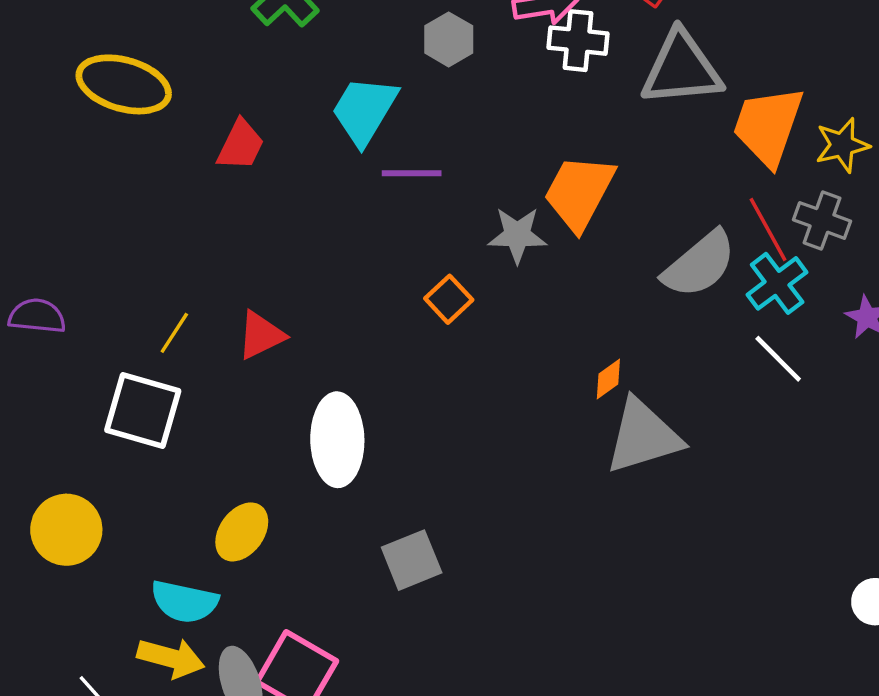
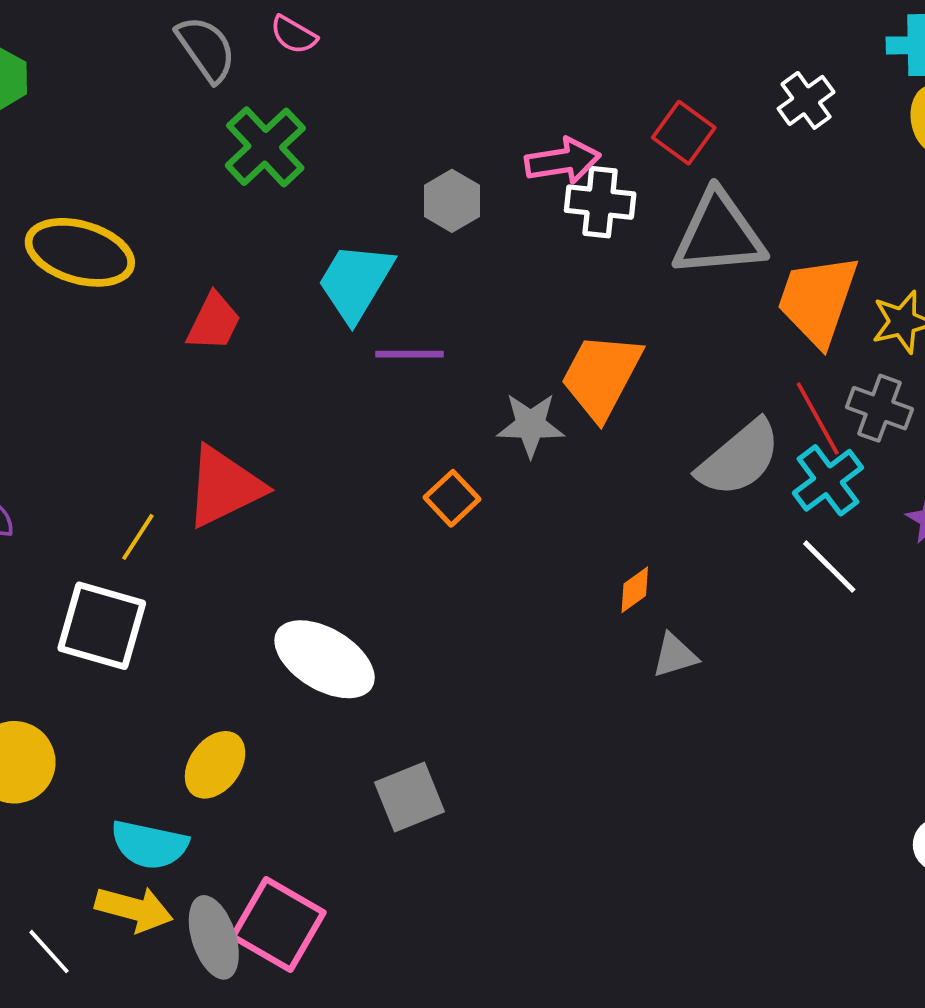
red triangle: (261, 335) -> (224, 487), moved, size x1.5
gray triangle: (643, 436) -> (675, 655), size x0.5
white ellipse: (337, 440) -> (325, 659), turned -58

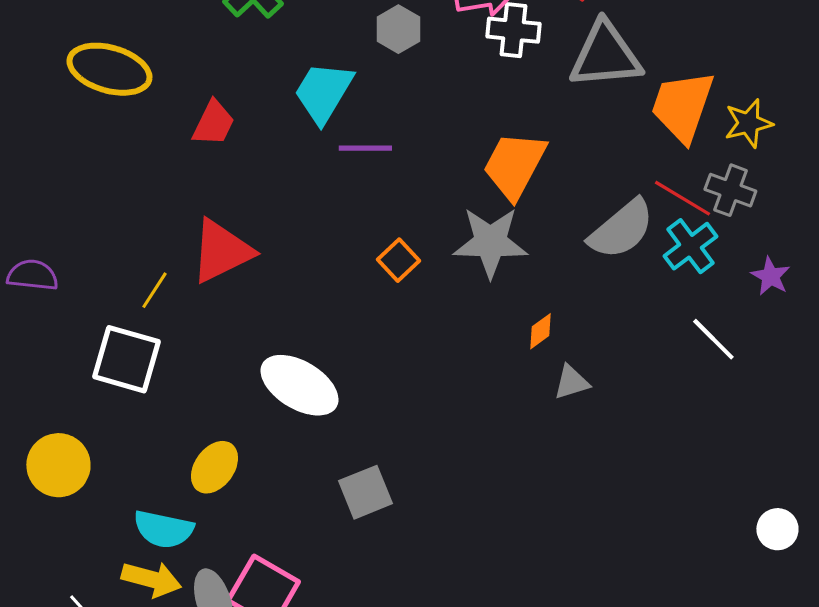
red line: (818, 418) -> (682, 198), turned -30
gray star: (531, 425) -> (490, 242), moved, size x1.4
white line: (829, 567) -> (713, 339), moved

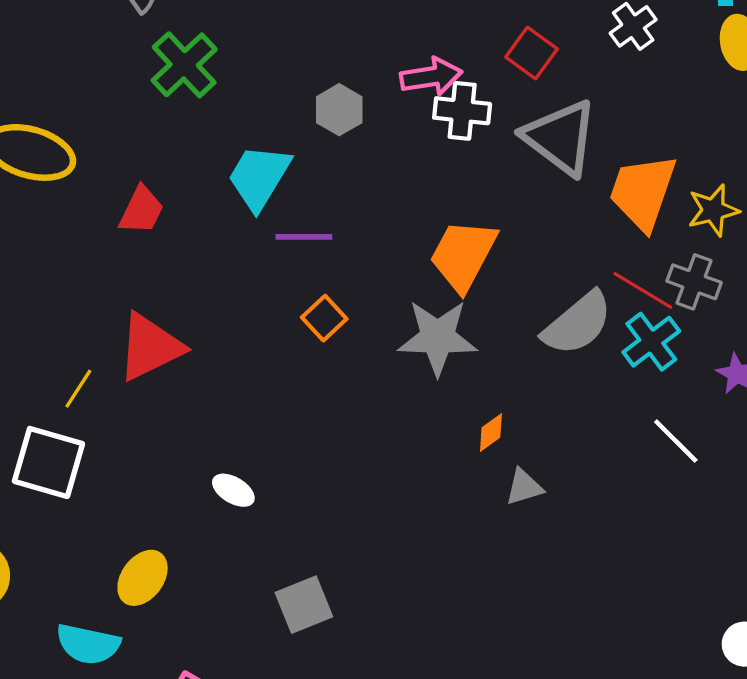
gray triangle: (605, 55) -> (560, 138), turned 42
orange square: (398, 260) -> (324, 318), moved
white ellipse: (299, 385) -> (233, 490), size x0.5

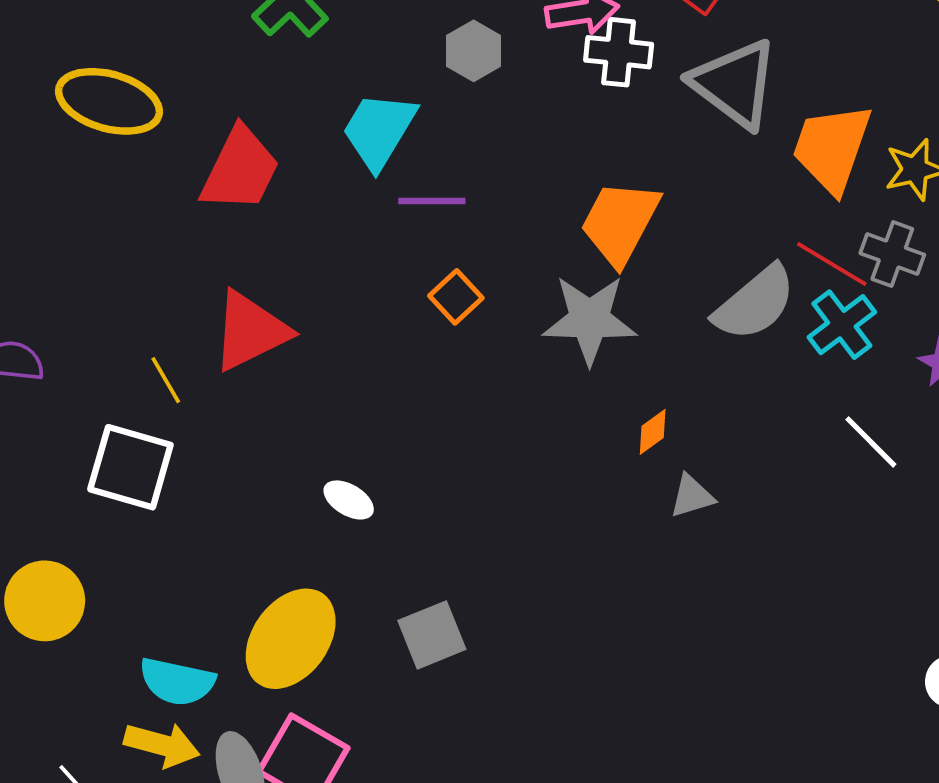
red trapezoid: (141, 210) -> (240, 169), size x1.5
yellow line: (78, 389) -> (166, 380), turned -63
yellow ellipse: (143, 578) -> (291, 639), moved, size x1.5

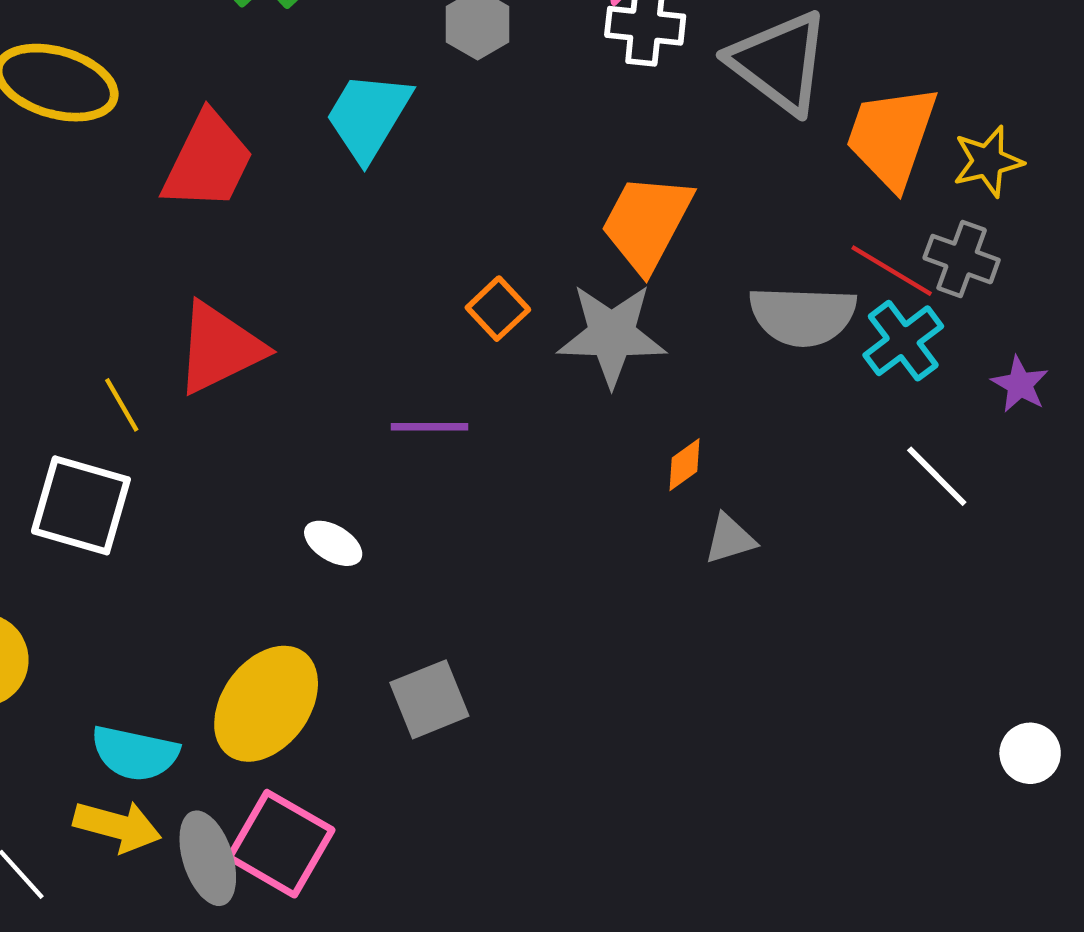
purple line: (432, 201) -> (429, 427), moved
orange square: (456, 297) -> (498, 309), moved
gray semicircle: (755, 303) -> (803, 316), turned 42

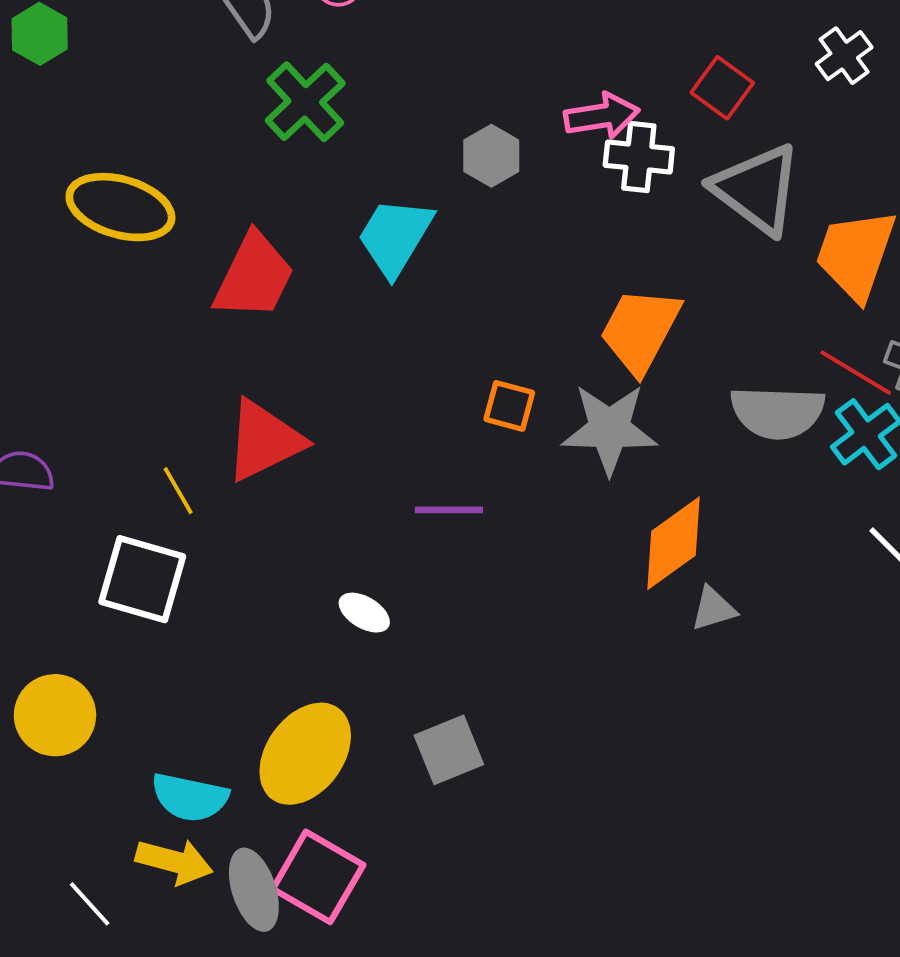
orange square: (498, 309) -> (509, 406), turned -32
orange diamond: (685, 465) -> (673, 543), size x2.0

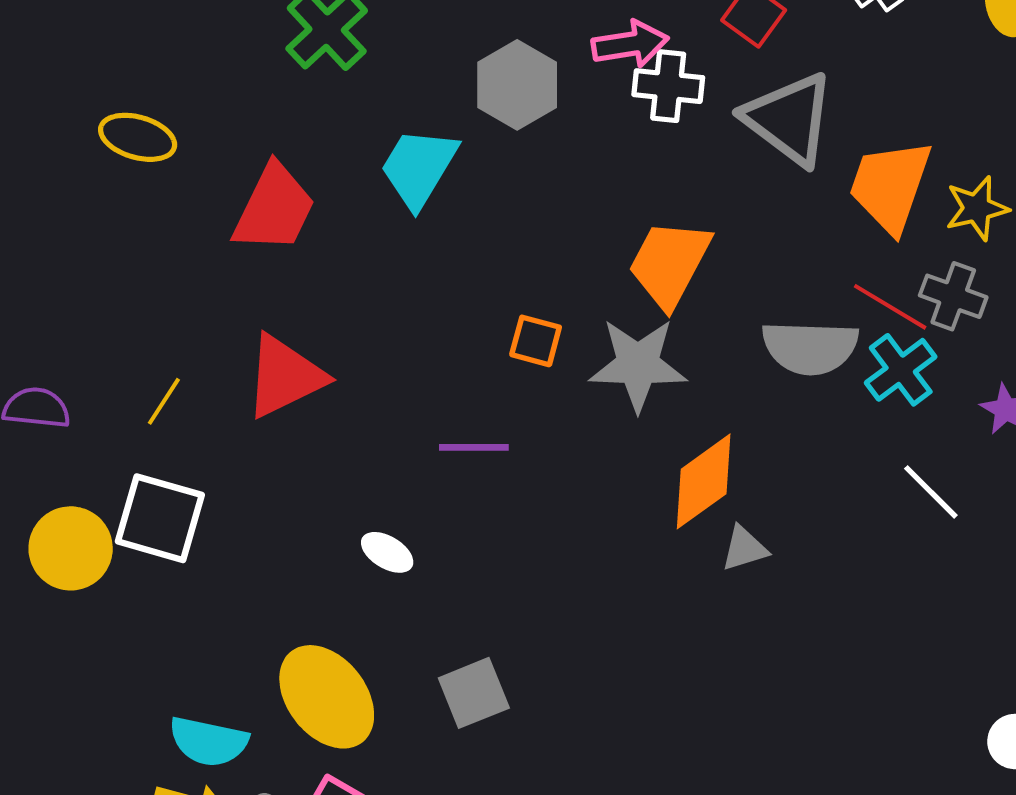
gray hexagon: (491, 156) -> (517, 85), size x1.4
yellow ellipse: (120, 207) -> (138, 137), size x0.7
yellow line: (178, 491) -> (164, 401), moved, turned 63
yellow circle: (55, 715) -> (71, 548), moved
yellow ellipse: (305, 754) -> (327, 697), turned -74

